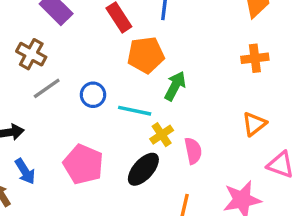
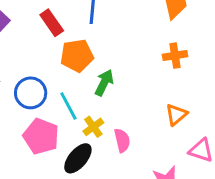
blue circle: (93, 95) -> (31, 93), size x1.4
cyan line: (135, 111) -> (68, 106), turned 52
pink pentagon: (83, 164) -> (41, 136), moved

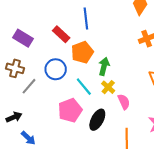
blue circle: (31, 93) -> (56, 69), moved
yellow cross: (93, 127) -> (108, 87), moved
pink pentagon: (41, 136) -> (70, 110), turned -30

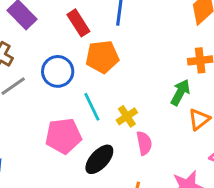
green arrow: (104, 66) -> (180, 92), moved

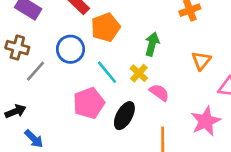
green arrow: (180, 92) -> (152, 44), moved
pink semicircle: (144, 143) -> (159, 92), turned -30

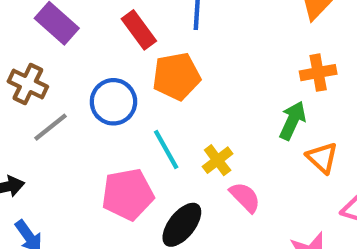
green arrow: (152, 44) -> (293, 121), moved
orange triangle: (201, 61) -> (322, 158), turned -36

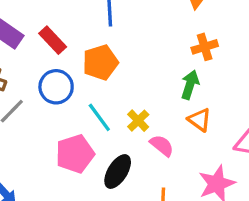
red rectangle: (139, 30) -> (53, 40), moved
orange triangle: (322, 158) -> (199, 120), moved

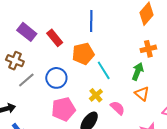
blue circle: (56, 87) -> (56, 78), moved
cyan line: (99, 117) -> (104, 70), moved
yellow cross: (138, 121) -> (96, 95), moved

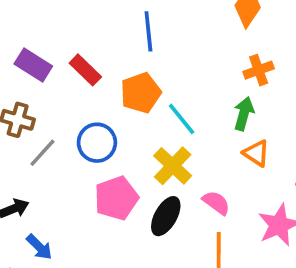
yellow cross: (96, 95) -> (173, 166), size x1.5
pink semicircle: (118, 108) -> (216, 203), moved

